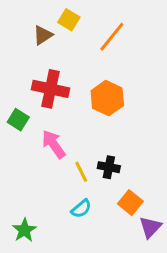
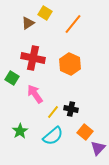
yellow line: (81, 172) -> (53, 112), turned 64
cyan semicircle: (81, 209) -> (53, 136), size x1.5
green star: (24, 230) -> (20, 131), moved

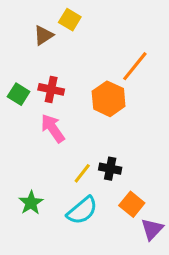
orange line: (73, 24) -> (135, 66), moved
red cross: (33, 58) -> (51, 89), size x0.7
green square: (12, 78) -> (19, 94), moved
pink arrow: (35, 94) -> (53, 128), moved

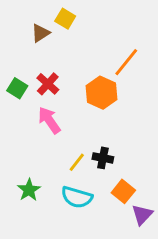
red cross: (51, 89) -> (48, 84), turned 30
cyan semicircle: (82, 210) -> (77, 197), turned 56

